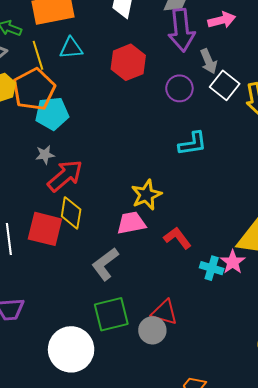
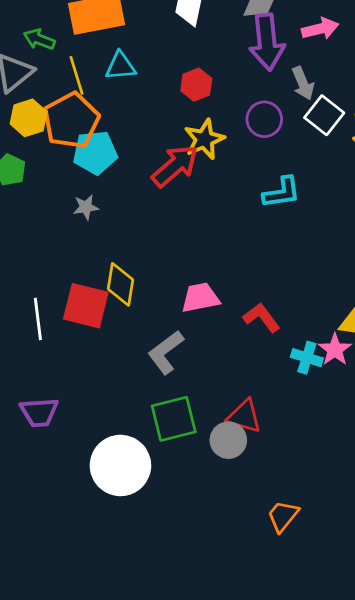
red hexagon: (128, 62) -> (196, 85), size x0.7
red arrow: (65, 176) -> (175, 166), moved
yellow star: (146, 195) -> (204, 139), moved

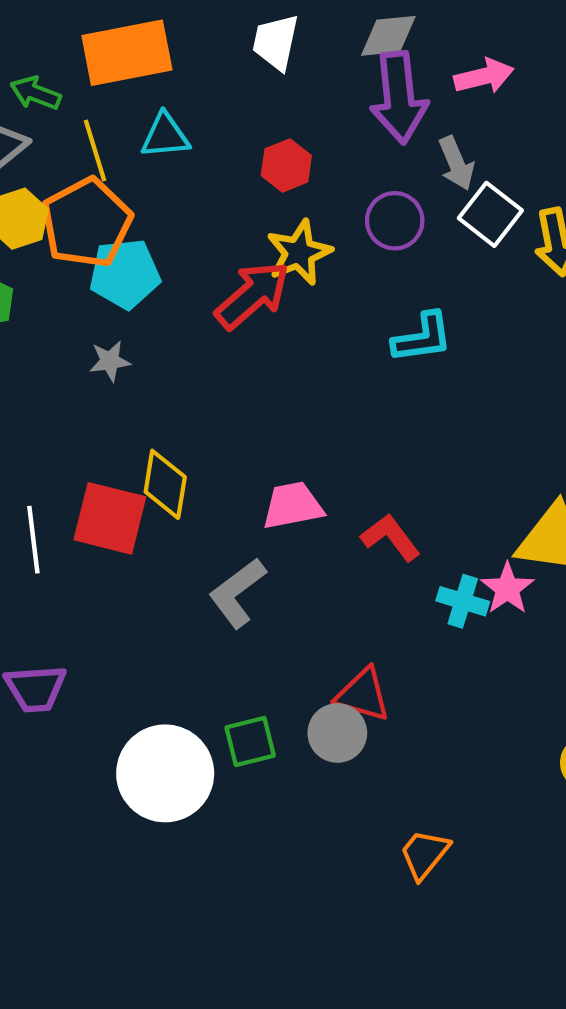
green square: (174, 419) -> (250, 742), moved, size x0.7

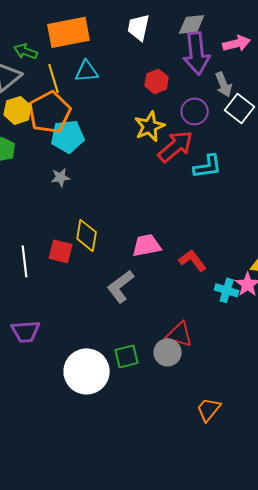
red hexagon: (286, 165) -> (157, 81), moved
red arrow: (252, 295) -> (176, 146), moved
red square: (110, 518) -> (61, 251), size x0.7

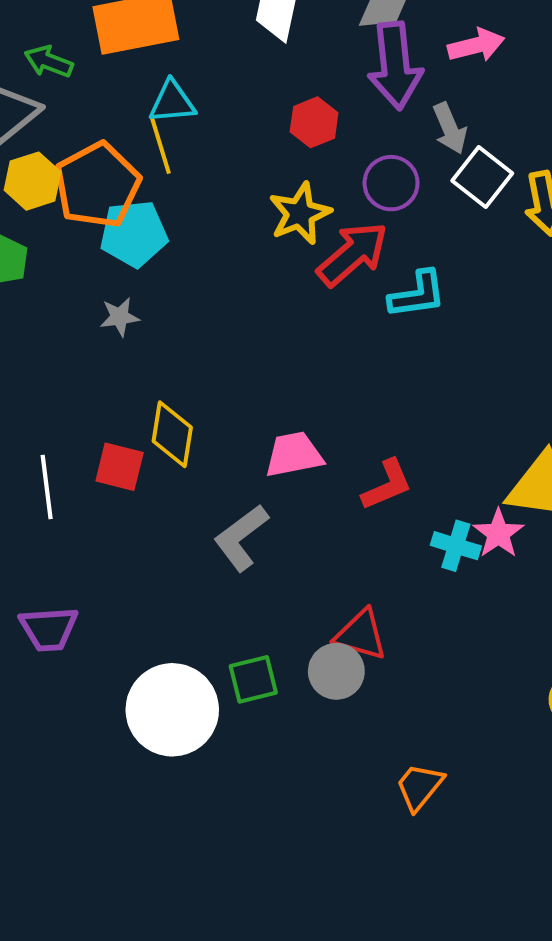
yellow line: (54, 78) -> (160, 145), moved
red L-shape: (193, 260) -> (387, 485), turned 104

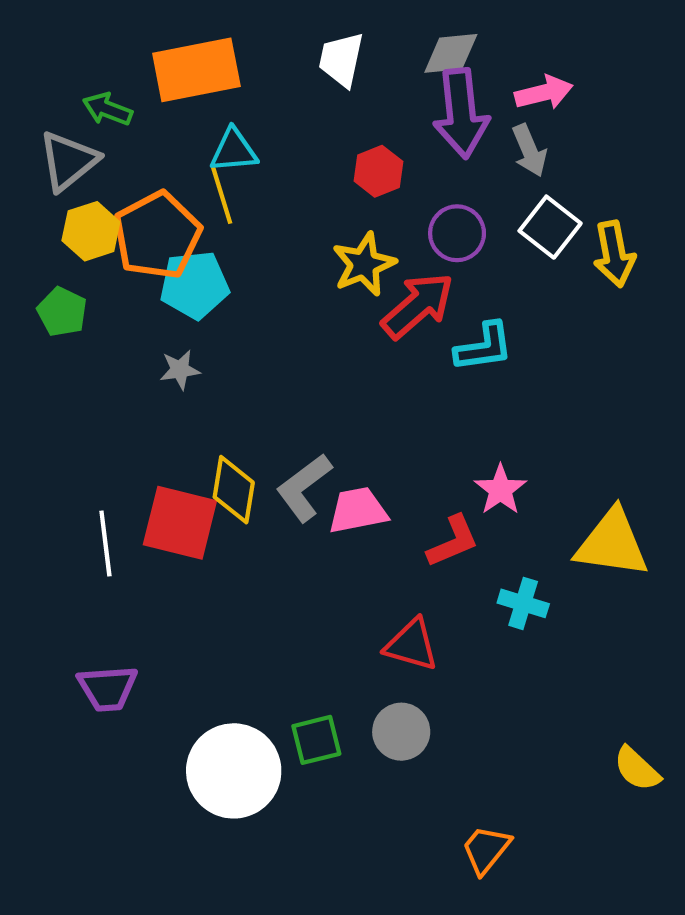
gray arrow: (450, 128) -> (529, 151), moved
red square: (120, 467) -> (180, 523), size x1.5
pink star: (498, 534) -> (500, 490), moved
gray L-shape: (241, 538) -> (304, 488), moved
red triangle: (361, 635) -> (412, 645), moved

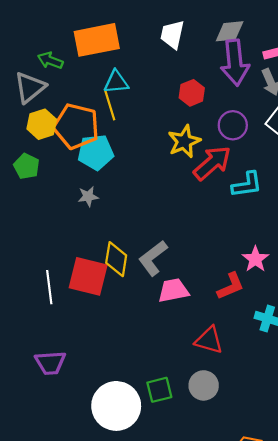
orange pentagon: (157, 235) -> (76, 126), turned -30
pink trapezoid: (358, 510) -> (173, 290), moved

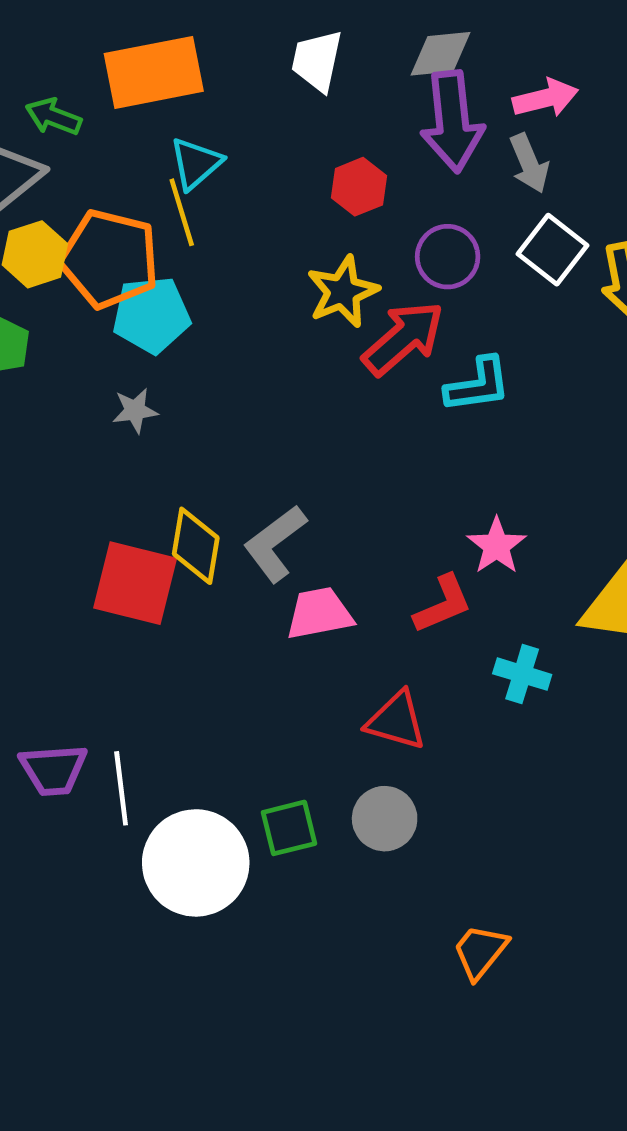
cyan triangle: (116, 82) -> (196, 163), turned -36
white line: (49, 287) -> (121, 788), moved

